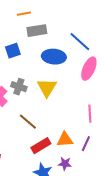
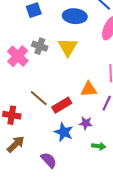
brown line: (28, 122) -> (39, 98), moved
orange triangle: (65, 140) -> (89, 89), moved

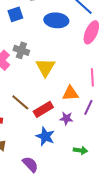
yellow triangle: (68, 47) -> (45, 67), moved
purple star: (86, 123) -> (66, 118), moved

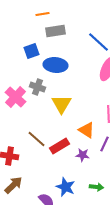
blue ellipse: (56, 20) -> (56, 65), moved
orange triangle: (70, 93) -> (86, 130), turned 36
blue star: (45, 136) -> (66, 187), moved

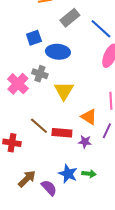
gray rectangle: (56, 31) -> (70, 18), moved, turned -30
red rectangle: (60, 146) -> (62, 133), turned 36
brown arrow: (14, 185) -> (27, 179), moved
green arrow: (96, 187) -> (89, 174), moved

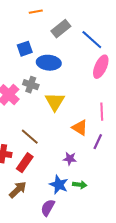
red rectangle: (62, 133) -> (25, 163), moved, turned -60
purple star: (85, 142) -> (70, 159), moved
purple semicircle: (49, 188) -> (48, 208), moved, turned -108

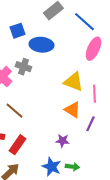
yellow triangle: (55, 102) -> (73, 82), moved, turned -40
brown line: (30, 137) -> (14, 111), moved

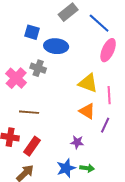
blue square: (17, 31) -> (32, 32), turned 35
brown line: (14, 111) -> (29, 112), turned -36
blue star: (51, 167) -> (66, 168), turned 30

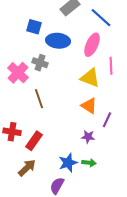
pink ellipse: (108, 50) -> (92, 45), moved
pink line: (109, 95) -> (111, 66), moved
brown line: (29, 112) -> (39, 99), moved, turned 66
purple star: (77, 142) -> (88, 137), moved

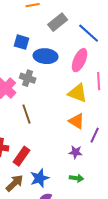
blue star: (68, 163) -> (40, 178), moved

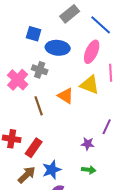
orange triangle: (77, 121) -> (66, 96), moved

